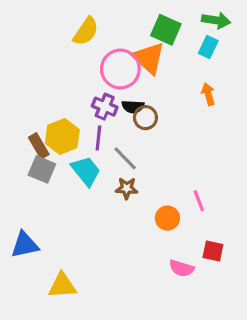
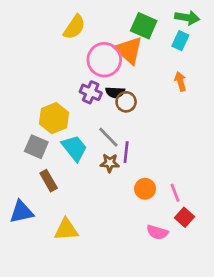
purple line: (98, 138) -> (126, 152), moved
brown rectangle: (39, 146) -> (49, 181), moved
pink line: (199, 201) -> (175, 193), moved
red square: (213, 251) -> (184, 217), turned 30
yellow triangle: (62, 286) -> (66, 230), moved

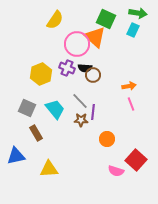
orange arrow: (180, 81) -> (129, 86), moved, turned 96
yellow hexagon: (54, 118) -> (41, 74), moved
pink line: (175, 193) -> (131, 104), moved
red square: (184, 217) -> (136, 160), size x1.5

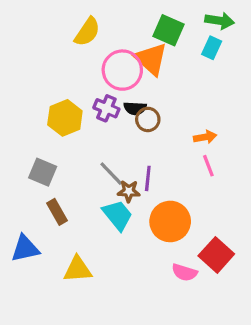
gray line: (80, 101) -> (111, 174), moved
cyan trapezoid: (55, 109) -> (118, 215), moved
orange circle: (107, 139) -> (170, 221), size x1.6

